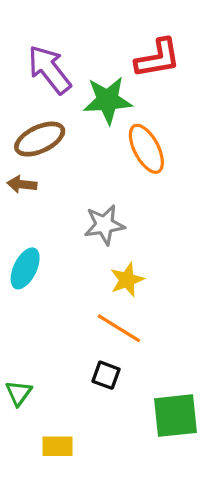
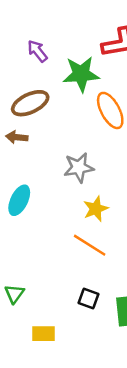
purple arrow: (49, 70) -> (37, 51), size x0.6
black square: (106, 375) -> (88, 299), moved

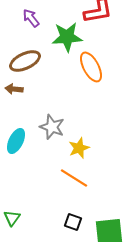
gray star: (79, 167) -> (52, 127), moved, turned 30

